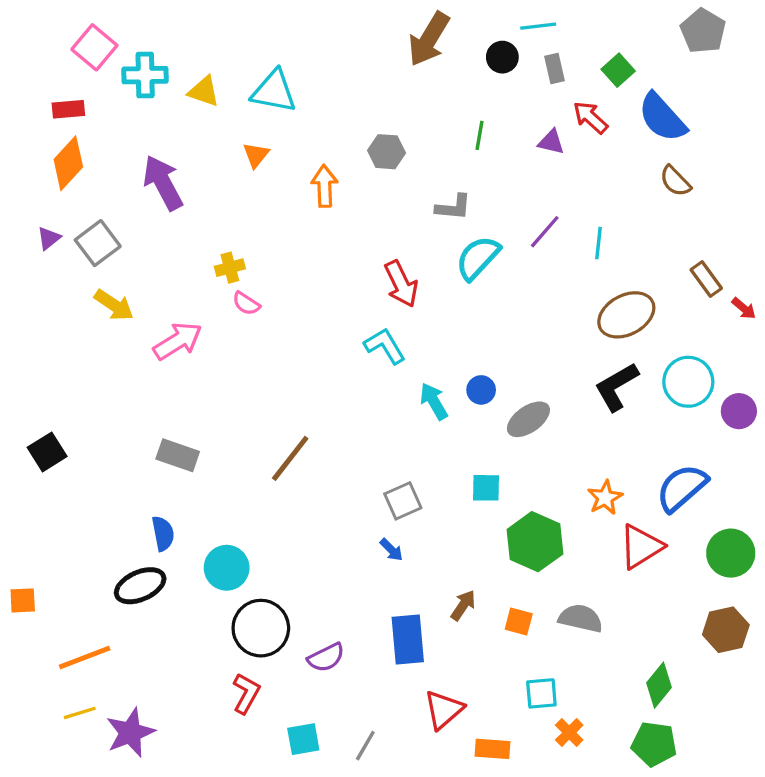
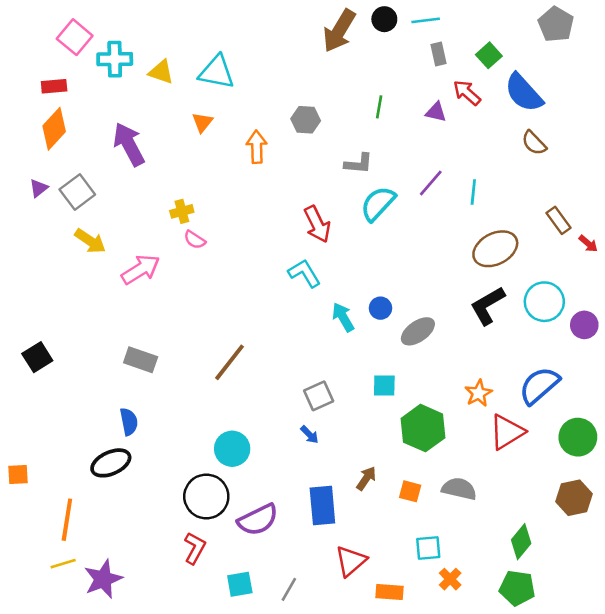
black circle: (502, 57) -> (384, 19), moved
cyan circle: (227, 568) -> (232, 449), moved
orange line: (85, 657) -> (67, 520), turned -60
purple semicircle: (326, 657) -> (258, 520), size x1.4

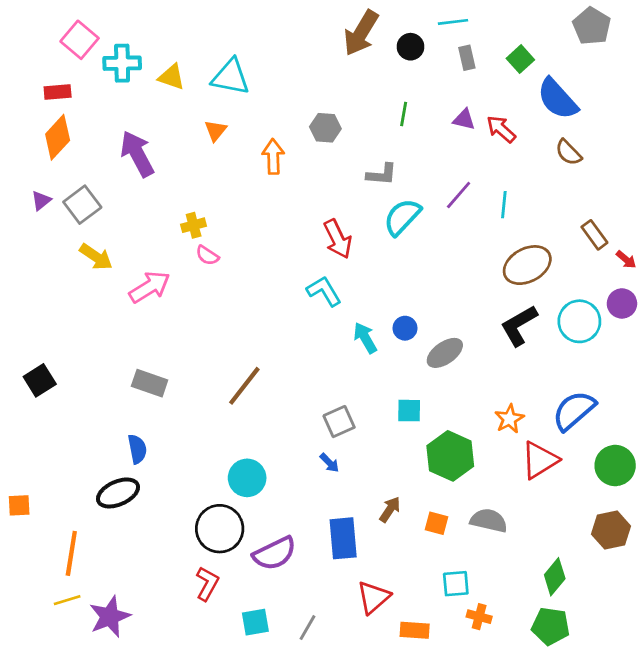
black circle: (384, 19) -> (410, 47), moved
red arrow: (467, 93) -> (501, 129), moved
purple circle: (584, 325) -> (622, 303), moved
orange cross: (450, 579) -> (479, 617), turned -30

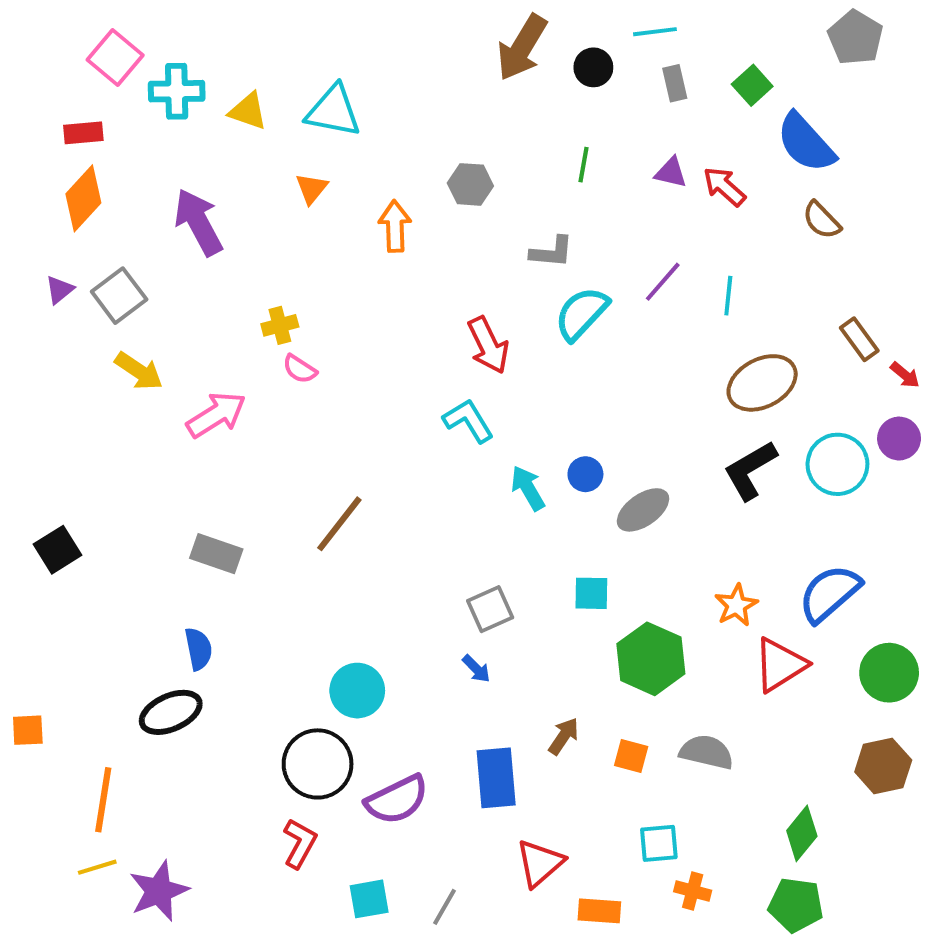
brown line: (244, 386) -> (339, 524), moved

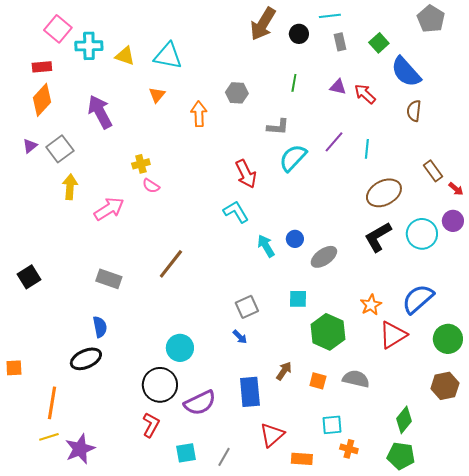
brown semicircle: (822, 220) -> (414, 111), turned 50
yellow arrow: (139, 371) -> (70, 187), turned -120

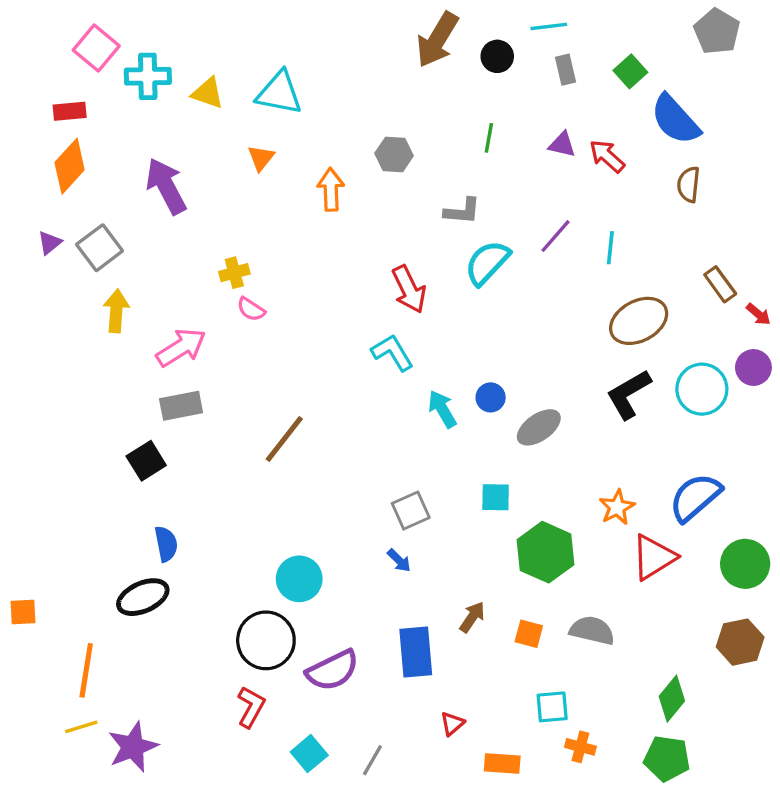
black square: (29, 277) -> (146, 461), moved
gray rectangle: (109, 279) -> (181, 406), moved, turned -30
red triangle: (272, 435) -> (452, 724), size x0.6
cyan square: (186, 453) -> (309, 754), turned -30

